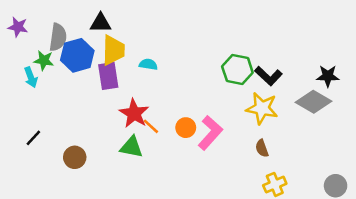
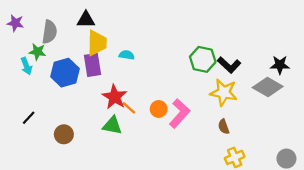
blue hexagon: (77, 55) -> (65, 73), moved

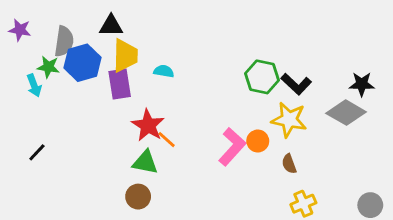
blue hexagon: (65, 73) -> (83, 63), moved
orange circle: (159, 109) -> (258, 141), moved
brown circle: (64, 134) -> (138, 197), moved

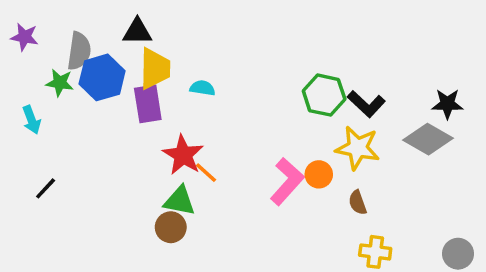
cyan arrow: (34, 85) -> (32, 120), moved
brown circle: (138, 197) -> (171, 227), moved
yellow cross: (303, 204) -> (375, 252), turned 30

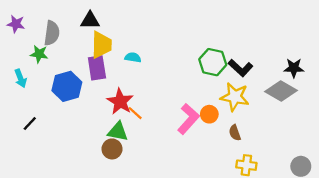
blue hexagon: (102, 77) -> (67, 86), moved

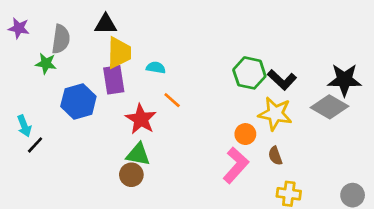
black star: (294, 68) -> (344, 80), size x1.4
cyan arrow: (21, 78) -> (24, 126), moved
orange line: (135, 113) -> (172, 100), moved
pink L-shape: (188, 119) -> (236, 165), moved

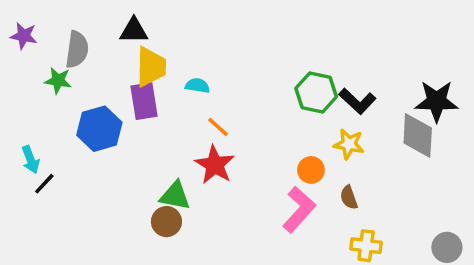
gray diamond: (329, 107) -> (418, 136), turned 63
yellow star: (275, 114) -> (349, 144), size x0.7
red star: (141, 119) -> (215, 165), moved

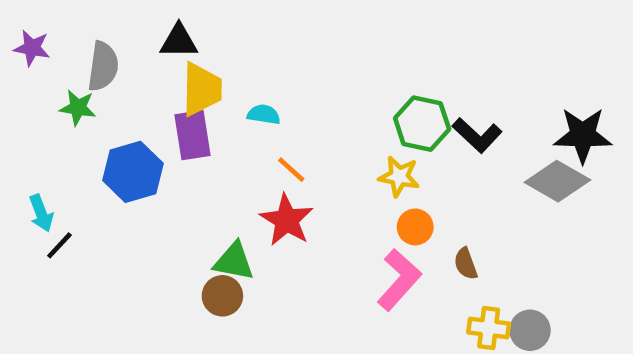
gray diamond: (418, 136) -> (557, 181), turned -63
yellow star: (349, 144) -> (399, 176), moved
gray circle: (447, 247) -> (530, 330), moved

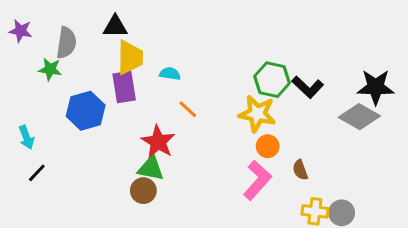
yellow star: (399, 176) -> (257, 114), size x1.4
red star: (287, 220) -> (158, 142), moved
black line: (59, 245) -> (37, 173), moved

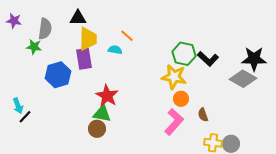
orange line: (188, 109) -> (127, 36), moved
cyan arrow: (26, 137) -> (18, 106), moved

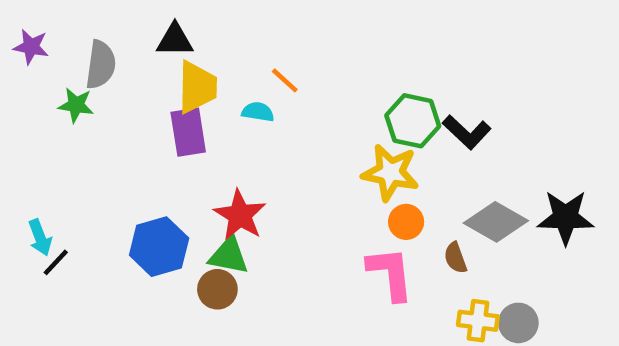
black star: (254, 59) -> (566, 217), moved
blue hexagon: (58, 75) -> (159, 247), moved
gray diamond: (243, 79) -> (496, 222), moved
pink L-shape: (174, 122) -> (390, 274), turned -48

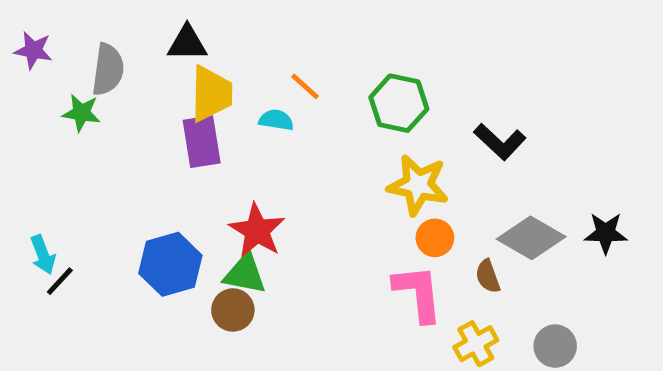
green hexagon: (413, 121) -> (399, 103), moved
black star: (566, 217) -> (606, 233), size x0.7
yellow cross: (478, 321) -> (476, 344), moved, turned -36

